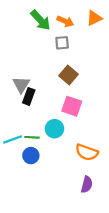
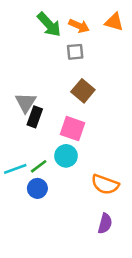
orange triangle: (94, 18) -> (114, 22), turned 42
pink square: (72, 106) -> (73, 129), moved
green line: (32, 137) -> (39, 166), turned -40

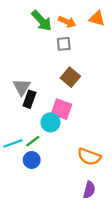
cyan circle: (66, 156) -> (50, 122), moved

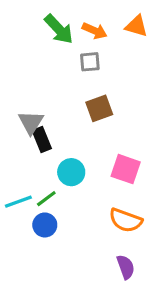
brown square: (70, 77) -> (99, 108), turned 30
black rectangle: (29, 99) -> (42, 139), turned -42
pink square: (62, 109) -> (126, 169), moved
purple semicircle: (89, 190) -> (126, 267), turned -35

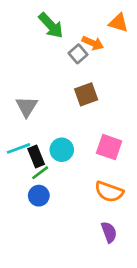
orange arrow: (95, 31) -> (93, 43), moved
gray square: (90, 62) -> (78, 54), turned -36
black rectangle: (42, 139) -> (36, 157), moved
cyan line: (18, 202) -> (19, 148), moved

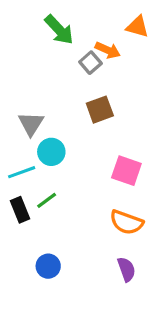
cyan circle: (62, 150) -> (51, 152), moved
black rectangle: (36, 157) -> (20, 210), moved
blue circle: (39, 196) -> (48, 266), moved

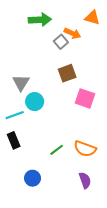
green arrow: (59, 30) -> (40, 20), turned -50
pink square: (126, 171) -> (85, 98), moved
green line: (47, 200) -> (57, 150), moved

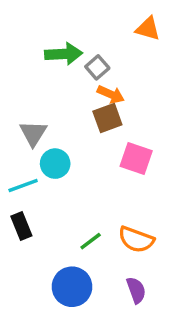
green arrow: (40, 20) -> (64, 54), moved
orange arrow: (72, 33) -> (111, 94), moved
blue circle: (33, 178) -> (72, 287), moved, size x1.5

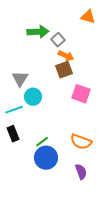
green line: (91, 241) -> (42, 142), moved
blue circle: (72, 287) -> (46, 158), moved

